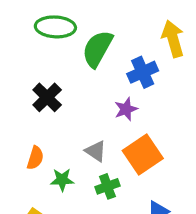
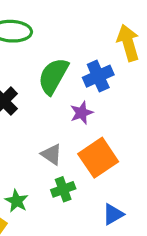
green semicircle: (97, 49) -> (53, 76), moved
green star: (62, 180) -> (17, 201), moved, turned 30

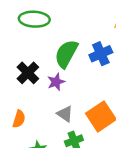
purple star: (82, 113) -> (56, 82), moved

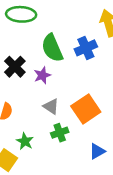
green semicircle: (66, 54) -> (52, 48), turned -52

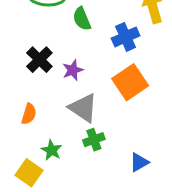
green semicircle: (52, 48) -> (82, 19), moved, size x0.7
gray triangle: (51, 106) -> (83, 108), size x1.5
orange square: (86, 109) -> (130, 82), moved

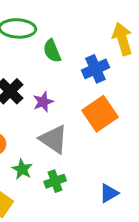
green cross: (94, 140) -> (55, 181), moved
green star: (52, 150) -> (22, 169), moved

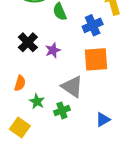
orange square: (100, 114) -> (96, 59), turned 30
gray triangle: (54, 139) -> (72, 87), moved

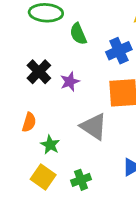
green cross: (62, 110) -> (81, 180), moved
yellow square: (20, 128) -> (43, 177), moved

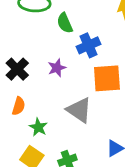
blue cross: (119, 51) -> (88, 45), moved
black cross: (39, 72) -> (17, 69), moved

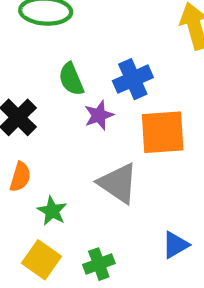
green semicircle: (65, 23) -> (71, 79), moved
purple star: (57, 68) -> (99, 115), moved

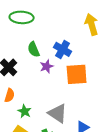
blue cross: (133, 79) -> (63, 49), turned -36
gray triangle: (118, 183) -> (58, 113), moved

